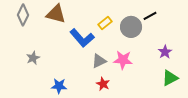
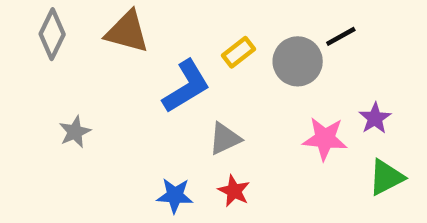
blue L-shape: (82, 38) -> (186, 86), turned -80
pink star: (123, 60) -> (325, 139), moved
blue star: (59, 86) -> (175, 195), moved

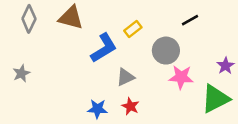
gray circle: (298, 61) -> (166, 51), moved
purple star: (375, 118) -> (225, 66), moved
gray star: (75, 132) -> (21, 73), moved
green triangle: (386, 177) -> (215, 99), size x1.4

